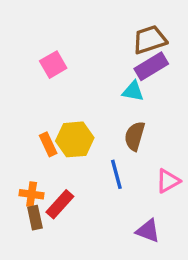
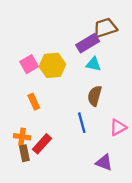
pink square: (53, 65) -> (29, 64), moved
purple rectangle: (151, 66) -> (88, 43), moved
yellow hexagon: (75, 139) -> (52, 65), moved

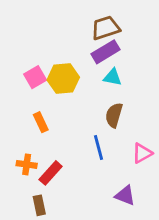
brown trapezoid: (105, 28) -> (105, 28), moved
brown rectangle: (24, 153) -> (39, 205), moved

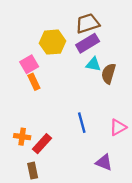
yellow hexagon: (63, 79) -> (53, 42), moved
brown semicircle: (114, 115) -> (109, 74), moved
orange rectangle: (41, 122) -> (34, 82), moved

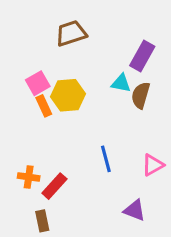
brown trapezoid: (88, 23) -> (71, 33), moved
yellow hexagon: (53, 42) -> (68, 95), moved
purple rectangle: (88, 43) -> (142, 56), moved, turned -30

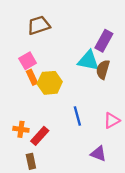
brown trapezoid: (71, 33) -> (39, 25), moved
cyan triangle: (121, 83) -> (88, 61), size x1.5
yellow hexagon: (68, 95) -> (50, 83), moved

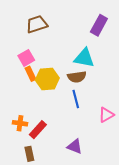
purple rectangle: (104, 41) -> (99, 25), moved
brown semicircle: (103, 70) -> (77, 77), moved, turned -114
blue line: (77, 116) -> (76, 99), moved
purple triangle: (98, 154) -> (75, 146), moved

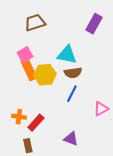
cyan triangle: (84, 58) -> (67, 55), moved
orange rectangle: (30, 74) -> (29, 70), size x1.5
blue line: (76, 99) -> (72, 94), turned 42

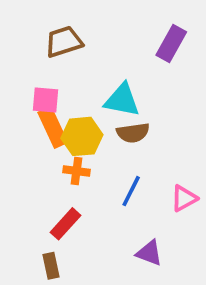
pink square: (25, 55) -> (46, 100), turned 35
blue line: (72, 94) -> (131, 191), moved
orange cross: (19, 117) -> (76, 171), moved
purple triangle: (71, 139) -> (149, 253), moved

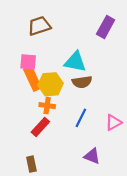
red rectangle: (66, 224) -> (40, 127), moved

